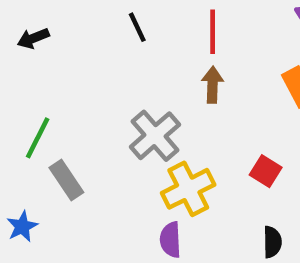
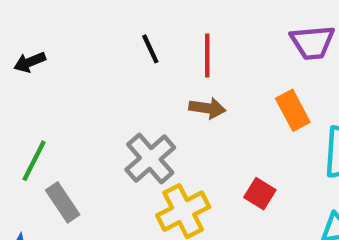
black line: (137, 27) -> (150, 49), moved
brown arrow: (213, 85) -> (207, 108), turned 96

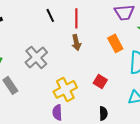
brown arrow: (207, 108) -> (76, 42), turned 70
gray cross: (150, 159) -> (36, 57), moved

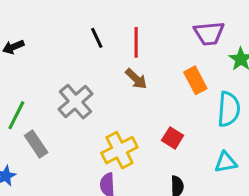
brown arrow: (76, 42) -> (136, 79), turned -35

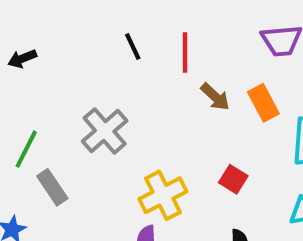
brown arrow: (136, 79) -> (215, 97), moved

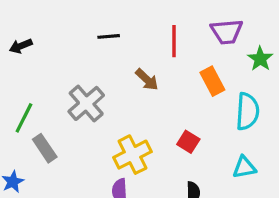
black line: (133, 47) -> (109, 36), turned -70
red line: (185, 53) -> (174, 41), moved
brown arrow: (215, 97) -> (147, 80), moved

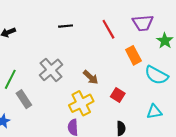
red line: (174, 41) -> (108, 29), turned -30
brown arrow: (147, 80) -> (91, 77), moved
cyan semicircle: (247, 111) -> (156, 75), turned 115

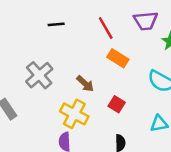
orange rectangle: (133, 55) -> (118, 58), moved, turned -30
yellow cross: (81, 103) -> (74, 114), turned -35

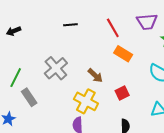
red square: (117, 104) -> (122, 93), turned 32

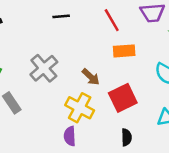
orange rectangle: (123, 54) -> (124, 51), turned -36
red square: (122, 93) -> (123, 98), size x1.6

